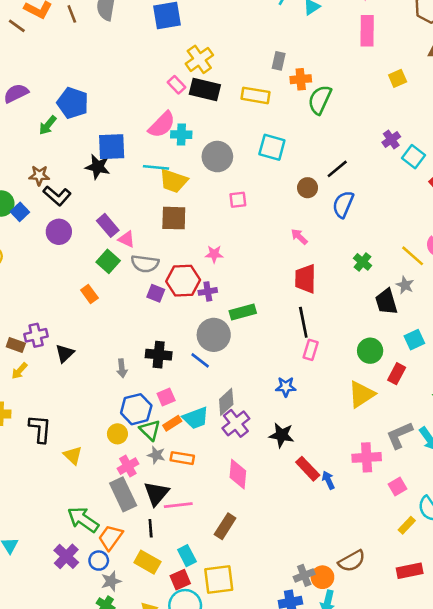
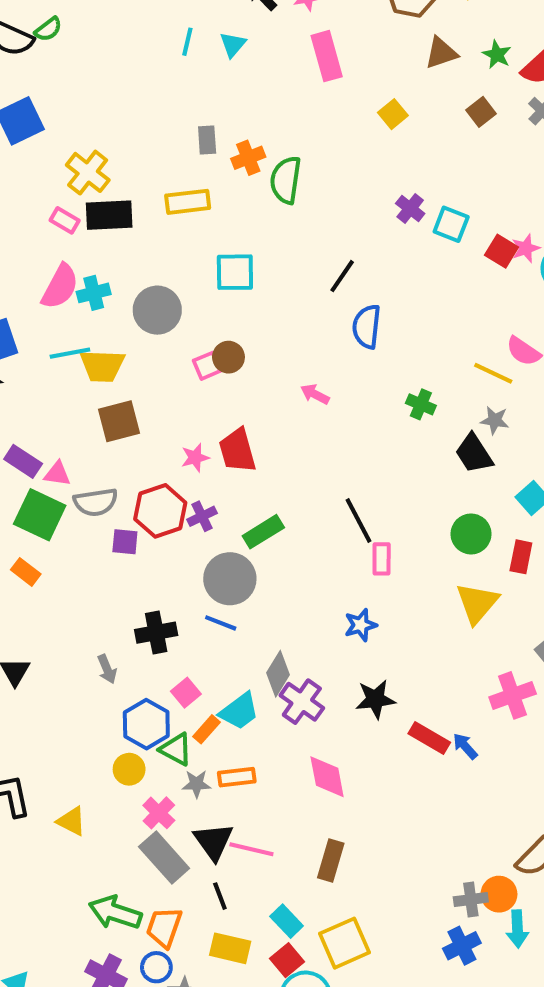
brown circle: (308, 188) -> (228, 357), moved
green square: (108, 261) -> (40, 515), size x1.4
red trapezoid: (305, 279) -> (237, 451), moved
pink line: (178, 505) -> (251, 849), turned 36
gray cross: (304, 575) -> (471, 899), turned 30

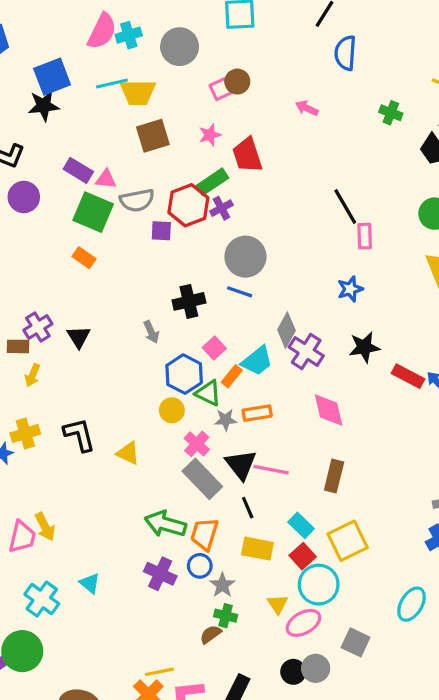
pink star: (195, 458) -> (210, 135), moved
green rectangle: (263, 532) -> (212, 182), moved

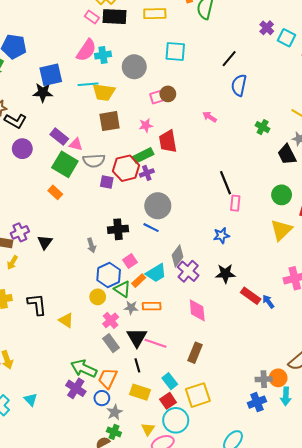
gray rectangle: (202, 479) -> (111, 343), size x0.7
purple cross: (160, 574) -> (76, 388), moved

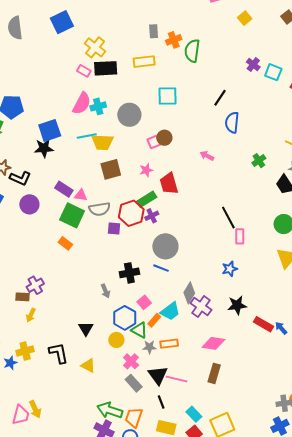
green cross: (263, 127) -> (259, 161), turned 32
black triangle: (45, 242) -> (86, 329), moved
pink diamond: (197, 310) -> (213, 343), turned -70
brown rectangle: (195, 353) -> (214, 373), moved

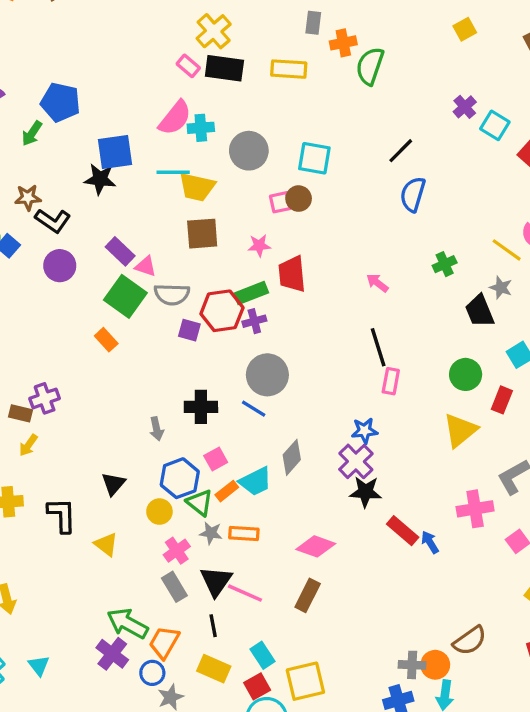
cyan square: (167, 96) -> (314, 158), moved
pink arrow: (207, 156) -> (377, 283), moved
purple cross: (201, 307) -> (356, 461), moved

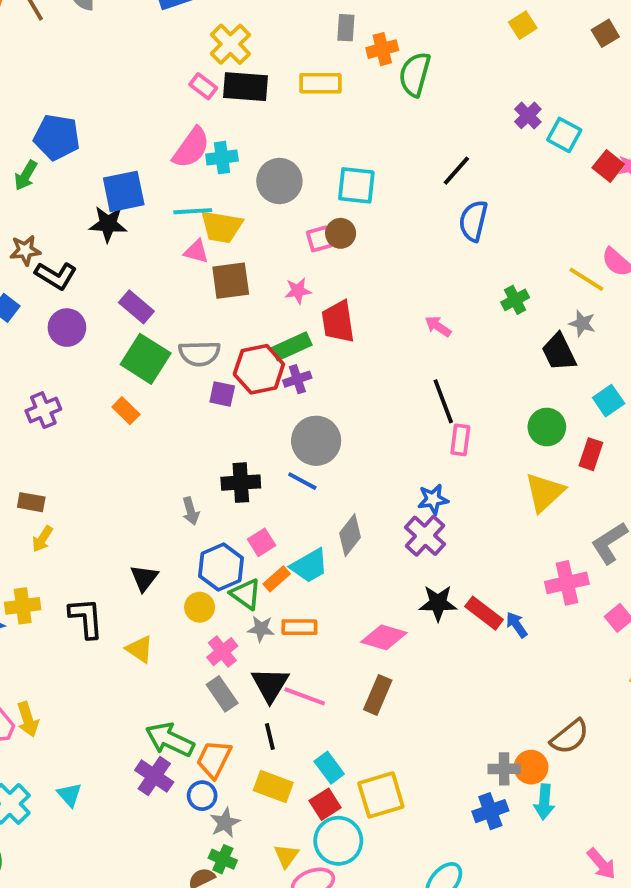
pink triangle: (146, 266) -> (196, 252), moved
purple cross: (45, 398) -> (43, 410), moved
black star: (365, 492) -> (438, 603), moved

